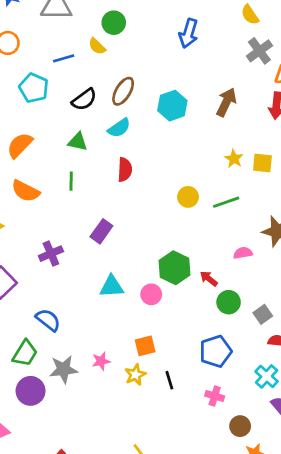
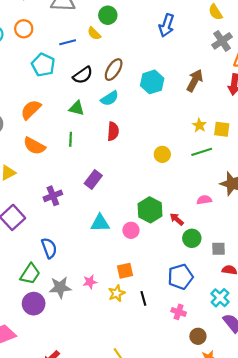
green line: (226, 202) -> (202, 152), moved
gray square: (263, 314) -> (219, 249), turned 32
blue semicircle: (48, 320) -> (49, 248), turned 30

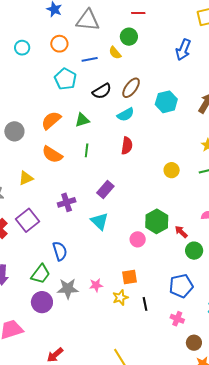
orange circle: (24, 29) -> (59, 44), moved
green triangle: (77, 108) -> (82, 120), moved, turned -35
cyan triangle: (100, 223) -> (100, 221), moved, turned 42

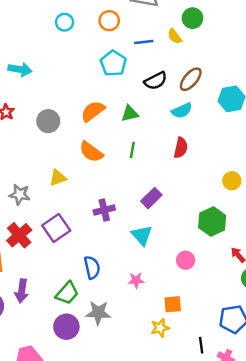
green hexagon: (157, 221) -> (212, 221), moved
pink star: (96, 285) -> (136, 280), moved
black line: (145, 304) -> (201, 345), moved

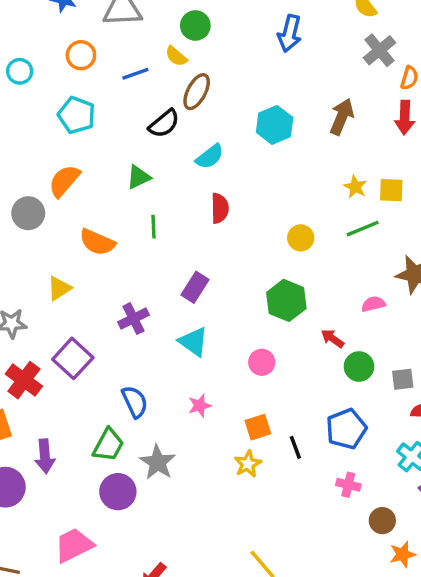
cyan pentagon: (113, 63) -> (77, 115), moved
brown ellipse: (191, 79) -> (197, 92), moved
orange semicircle: (93, 111) -> (64, 181), moved
gray star: (98, 313) -> (158, 462), turned -30
black line: (201, 345) -> (295, 447), moved

